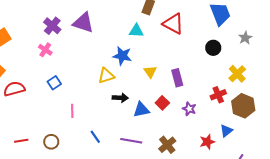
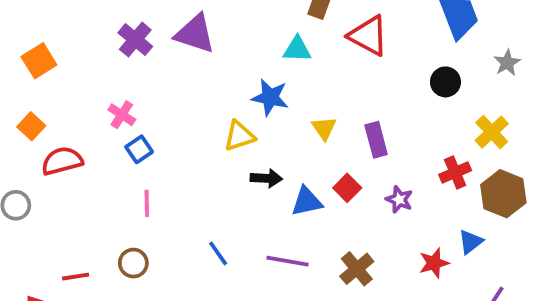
pink cross: (45, 50) -> (122, 115), moved
pink line: (72, 111) -> (147, 203), moved
red line: (21, 141) -> (76, 277), moved

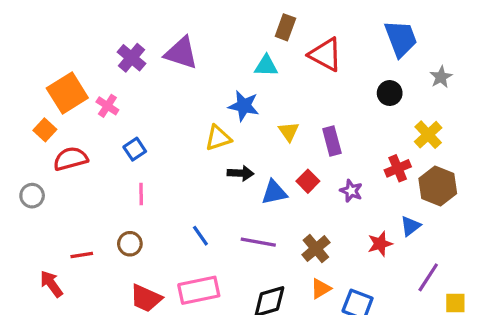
orange square: (39, 61) -> (67, 93), moved, size x1.4
pink cross: (122, 115) -> (107, 106), moved

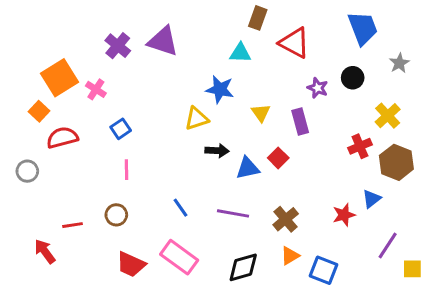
purple star: (351, 191) -> (318, 88), moved
pink rectangle: (199, 290) -> (179, 257), turned 48

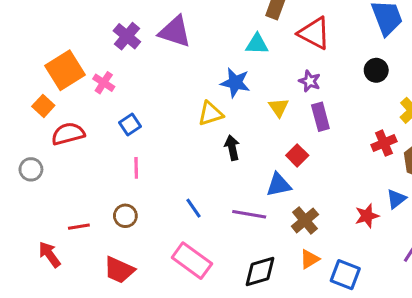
purple star: (318, 88) -> (310, 81), moved
black arrow: (217, 151) -> (232, 148), turned -105
blue triangle: (248, 168) -> (279, 185), moved
red trapezoid: (131, 264) -> (119, 270), moved

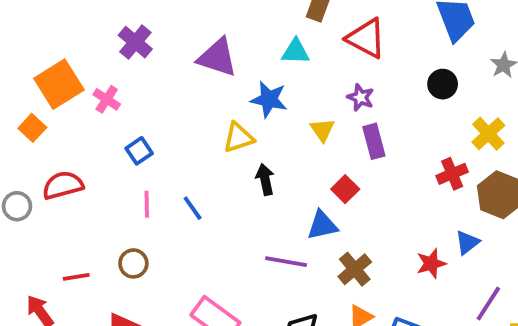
purple triangle: (175, 32) -> (217, 57), moved
red semicircle: (68, 134) -> (63, 185), moved
blue line: (193, 208) -> (193, 208), moved

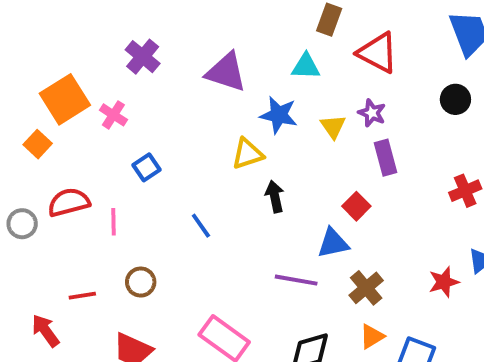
yellow triangle: (322, 130) -> (333, 127), moved
pink line: (147, 204) -> (113, 222), moved

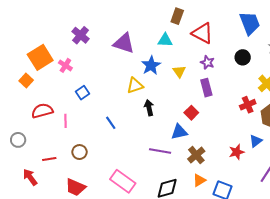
purple star: (372, 113) -> (207, 62), moved
blue star: (279, 115) -> (151, 65), turned 30
gray circle: (22, 224) -> (18, 140), moved

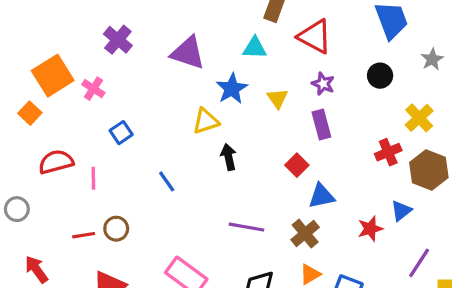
blue triangle: (179, 132) -> (321, 196), moved
red line: (49, 159) -> (84, 235), moved

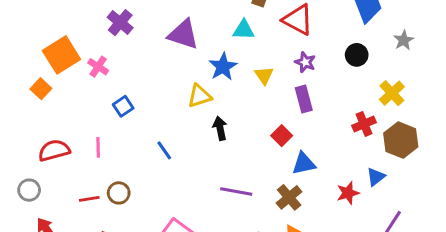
red semicircle: (56, 162) -> (54, 150), moved
gray circle: (17, 209) -> (29, 190), moved

